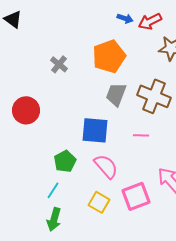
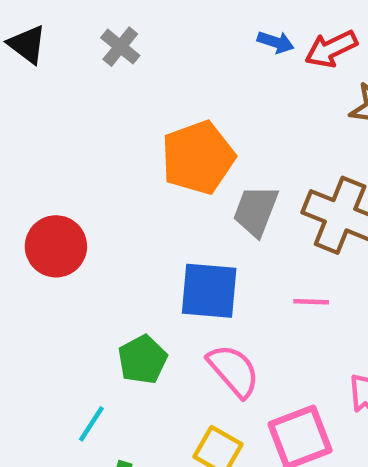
orange pentagon: (109, 56) -> (198, 158), moved
gray cross: (59, 64) -> (120, 47), moved
cyan line: (53, 190) -> (91, 424), moved

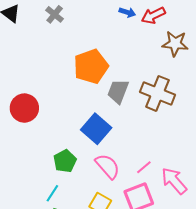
blue square: (209, 291) -> (96, 129), turned 36
pink line: (311, 302) -> (144, 167), moved, turned -42
cyan line: (91, 424) -> (52, 193), moved

